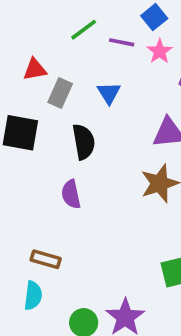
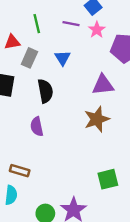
green line: (84, 30) -> (37, 24), moved, turned -66

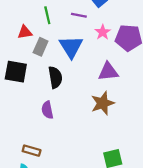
pink star: (97, 30) -> (103, 32), moved
blue triangle: (62, 58) -> (71, 47), size x1.6

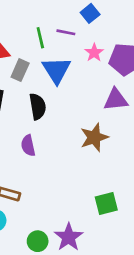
green line: (47, 15) -> (40, 38), moved
purple triangle: (108, 72) -> (116, 100), moved

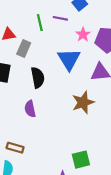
blue triangle: (56, 70) -> (69, 59), moved
green square: (106, 203) -> (81, 160), moved

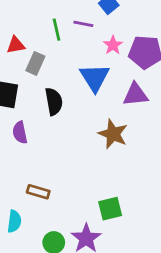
brown star: (83, 102) -> (113, 134), turned -30
purple semicircle: (30, 109) -> (20, 133), moved
brown rectangle: (15, 148) -> (38, 192), moved

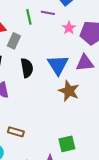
blue triangle: (95, 78) -> (58, 65), moved

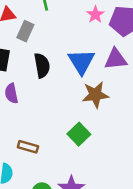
brown star: (69, 91) -> (95, 95), turned -30
green square: (67, 144) -> (79, 134), moved, turned -30

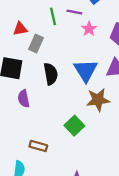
pink star: (95, 15) -> (89, 29), moved
green square: (79, 134) -> (74, 126), moved

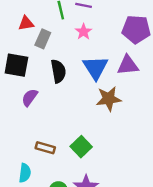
pink star: (89, 29) -> (84, 32), moved
purple semicircle: (24, 99) -> (30, 98), turned 48
green square: (74, 126) -> (81, 147), moved

